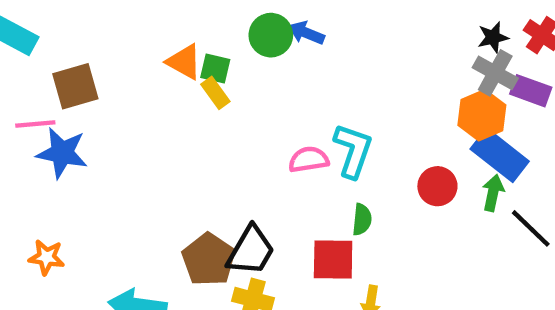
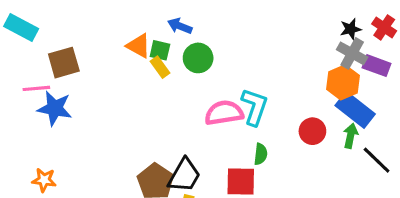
blue arrow: (306, 33) -> (180, 26), moved
green circle: (271, 35) -> (198, 58), moved
pink semicircle: (309, 160) -> (224, 113), size x1.4

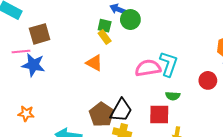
orange triangle: (139, 46) -> (94, 63), moved
green circle: (198, 58) -> (130, 20), moved
green semicircle: (261, 154) -> (173, 96), turned 88

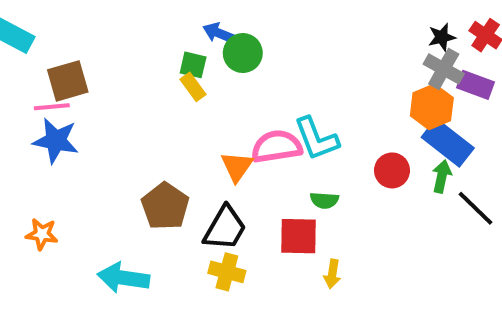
pink line: (21, 52) -> (52, 107), moved
orange triangle: (94, 63) -> (237, 166), moved, turned 36
cyan L-shape: (169, 64) -> (316, 139), turned 140
brown pentagon: (101, 115) -> (165, 206), moved

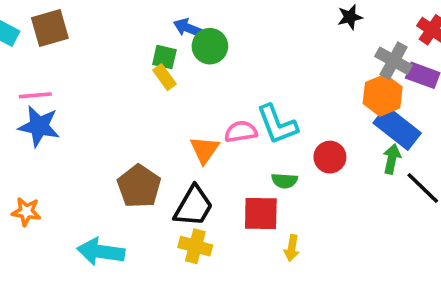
black star: (442, 37) -> (350, 17), moved
brown square: (68, 81) -> (50, 28), moved
pink semicircle: (277, 147) -> (241, 132), size x0.7
red circle: (392, 170) -> (330, 157), moved

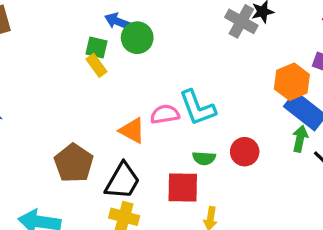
gray cross: (394, 61) -> (241, 21), moved
orange triangle: (204, 150) -> (132, 131), turned -36
red circle: (330, 157) -> (245, 152), moved

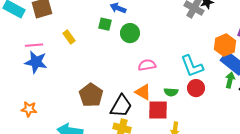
green circle: (137, 38) -> (130, 33), moved
yellow rectangle: (96, 65) -> (69, 37), moved
cyan L-shape: (197, 108) -> (192, 66), moved
orange triangle: (132, 131) -> (143, 92), moved

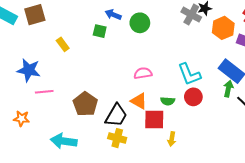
green circle: (130, 33) -> (140, 23), moved
pink line: (34, 45) -> (44, 92), moved
orange hexagon: (225, 45) -> (223, 28), moved

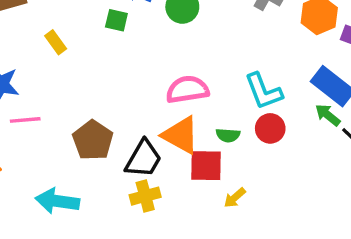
pink semicircle: (143, 73) -> (187, 90), size x1.4
green arrow: (228, 89) -> (328, 115), turned -63
orange triangle: (139, 101) -> (181, 135), size x1.4
yellow cross: (117, 138) -> (145, 196), turned -30
yellow arrow: (172, 139) -> (235, 198), turned 40

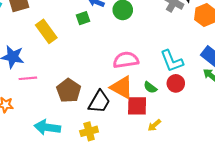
green square: (116, 20) -> (83, 18), turned -32
yellow rectangle: (56, 42) -> (46, 31), size x1.6
green semicircle: (228, 135) -> (150, 87), turned 32
yellow cross: (145, 196) -> (89, 131), moved

